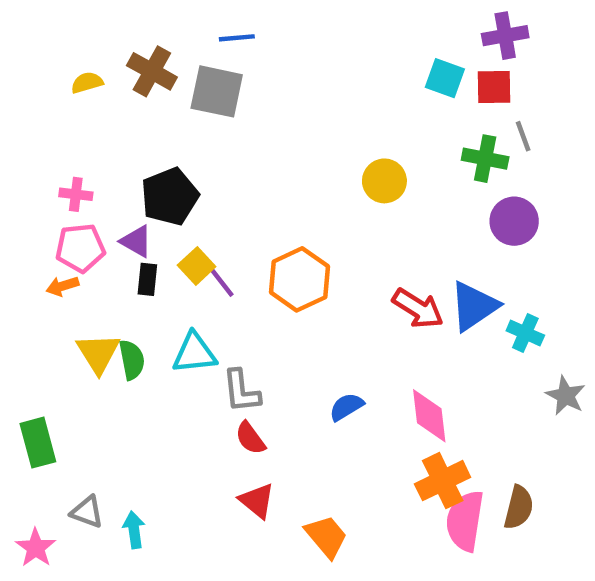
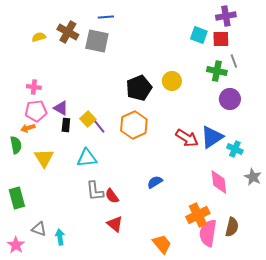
black pentagon: (170, 197) -> (139, 88), moved
green semicircle: (132, 360) -> (16, 145), moved
gray L-shape: (241, 391) -> (95, 191), moved
pink diamond: (429, 416) -> (219, 182), moved
orange trapezoid: (326, 536) -> (162, 244), moved

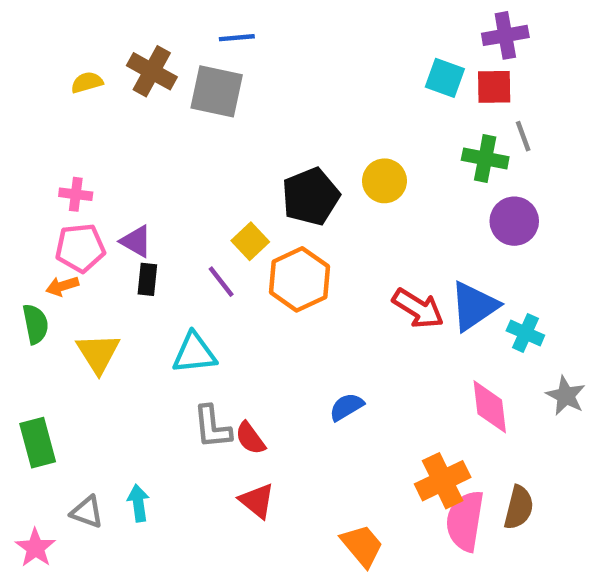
yellow square: (88, 119) -> (250, 241), moved
cyan arrow: (60, 237) -> (138, 503), moved

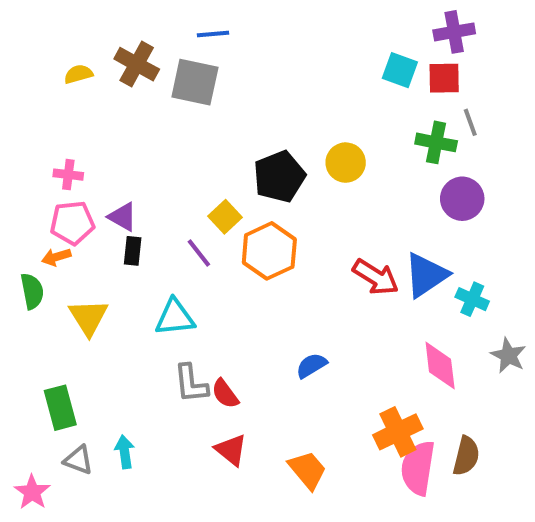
green rectangle: (38, 443) -> (60, 408), moved
orange trapezoid: (362, 546) -> (307, 470), moved

